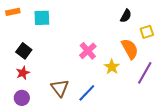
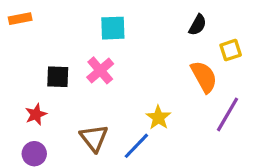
cyan square: (42, 18) -> (113, 28), moved
black square: (24, 51) -> (58, 77), moved, turned -35
pink cross: (88, 51) -> (100, 70), moved
yellow star: (112, 67) -> (158, 118), moved

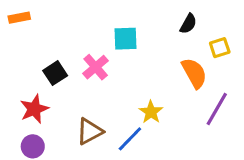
cyan square: (113, 28) -> (125, 39), moved
black square: (58, 77) -> (55, 73), turned -35
red star: (36, 114) -> (34, 109), size x1.4
brown triangle: (94, 138) -> (90, 131), turned 40

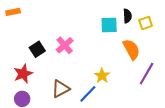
black semicircle: (188, 24) -> (127, 16), turned -32
cyan square: (125, 39) -> (109, 25), moved
yellow square: (220, 48) -> (146, 23), moved

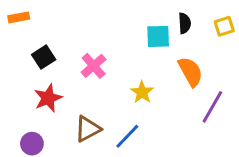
yellow square: (146, 23) -> (224, 26), moved
black square: (37, 49) -> (44, 57), moved
red star: (23, 74) -> (48, 98), moved
yellow star: (102, 76) -> (142, 92), moved

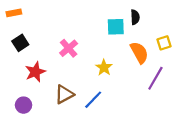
yellow square: (224, 26) -> (164, 43), moved
black square: (44, 57) -> (20, 43), moved

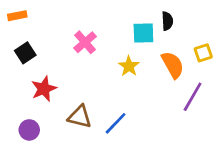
pink cross: (69, 48) -> (85, 42), moved
yellow star: (104, 68) -> (129, 66), moved
brown triangle: (64, 94) -> (80, 117), turned 42

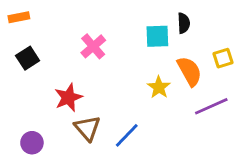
yellow star: (129, 66) -> (159, 87), moved
red star: (44, 89) -> (68, 98), moved
purple line: (193, 97) -> (211, 106), turned 36
brown triangle: (80, 117) -> (87, 128), turned 35

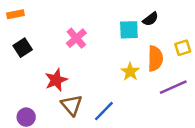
black semicircle: (184, 23) -> (150, 19), turned 56
orange semicircle: (189, 71) -> (155, 58), turned 30

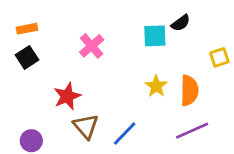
orange rectangle: (15, 14) -> (27, 29), moved
orange semicircle: (155, 58) -> (189, 90), moved
purple line: (173, 87) -> (192, 131), moved

